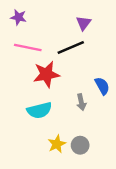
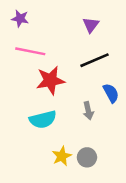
black line: (71, 47) -> (95, 60), moved

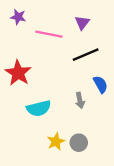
pink line: (30, 51) -> (49, 34), moved
red star: (50, 80) -> (18, 73), moved, turned -30

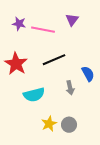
purple star: (18, 17) -> (19, 24), moved
black line: (86, 55) -> (54, 60), moved

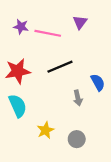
red star: (16, 64) -> (18, 71), turned 30
cyan semicircle: (34, 95) -> (18, 106), moved, turned -100
yellow star: (49, 124) -> (45, 130), moved

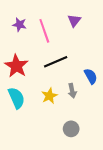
pink line: (48, 33) -> (44, 31), turned 60
red star: (18, 71) -> (16, 66), turned -30
yellow star: (45, 130) -> (49, 96), moved

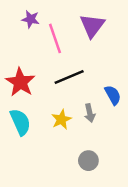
purple triangle: (74, 21) -> (92, 26), size x1.5
purple star: (20, 25) -> (31, 19), moved

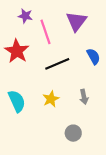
red star: (20, 82) -> (17, 51), moved
blue semicircle: (113, 95) -> (93, 56), moved
gray arrow: (90, 113) -> (84, 97), moved

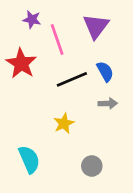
blue semicircle: (93, 56) -> (105, 71), moved
gray arrow: (84, 97) -> (108, 103), moved, turned -80
cyan semicircle: (17, 101) -> (29, 159), moved

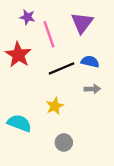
blue semicircle: (105, 71) -> (90, 62), turned -48
cyan semicircle: (29, 159) -> (19, 123), moved, turned -45
gray circle: (92, 166) -> (64, 142), moved

